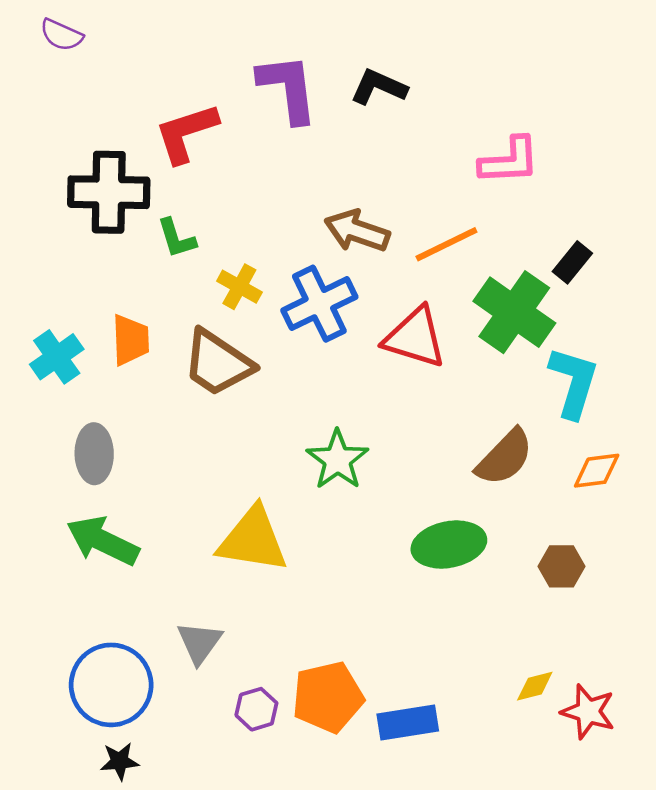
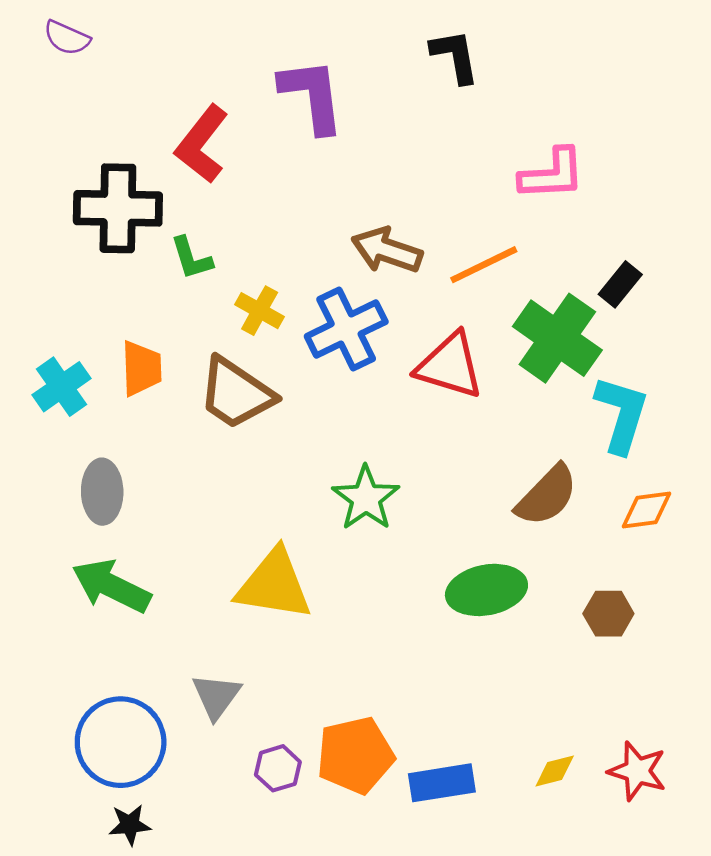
black L-shape: (379, 87) -> (455, 56), moved, turned 56
red L-shape: (186, 133) -> (202, 144), turned -34
yellow diamond: (535, 686) -> (555, 771), moved

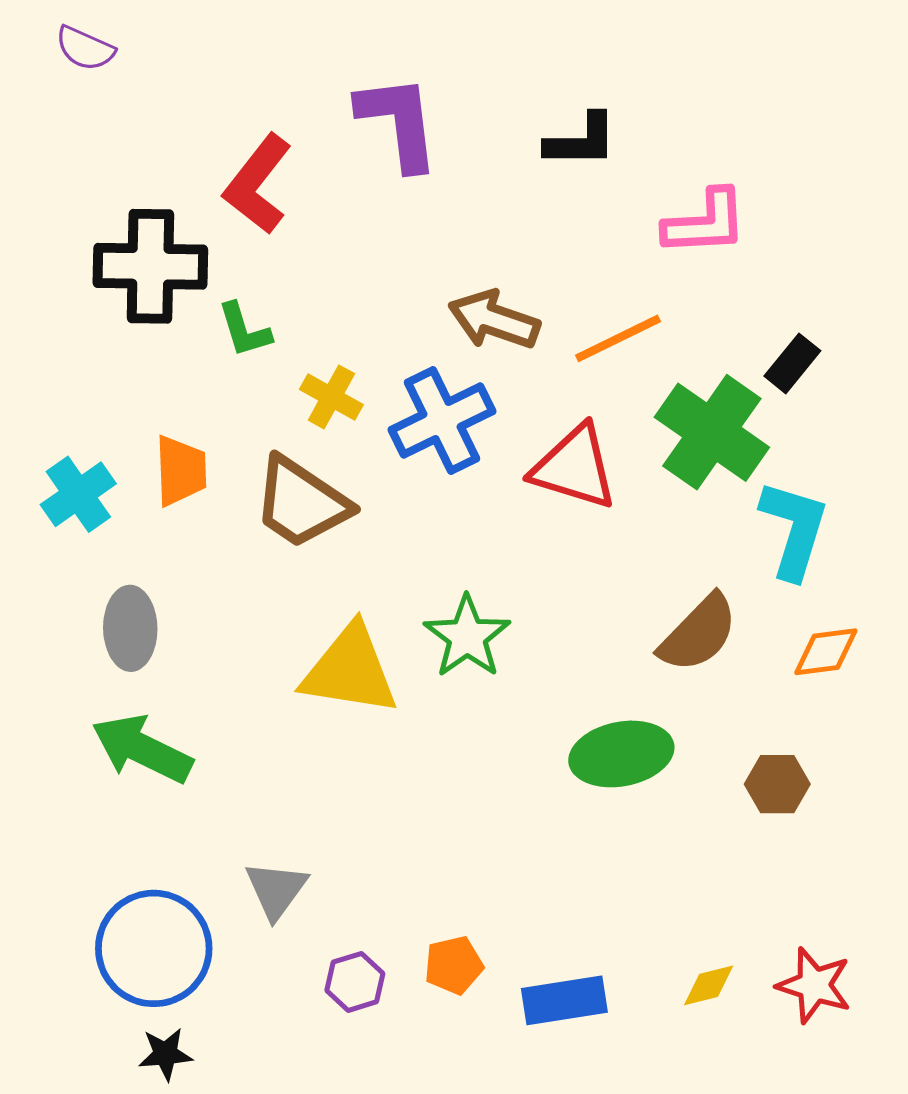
black L-shape: (455, 56) -> (581, 141), moved, turned 100
yellow triangle: (274, 585) -> (350, 670), moved
orange pentagon: (355, 755) -> (454, 965), size x0.6

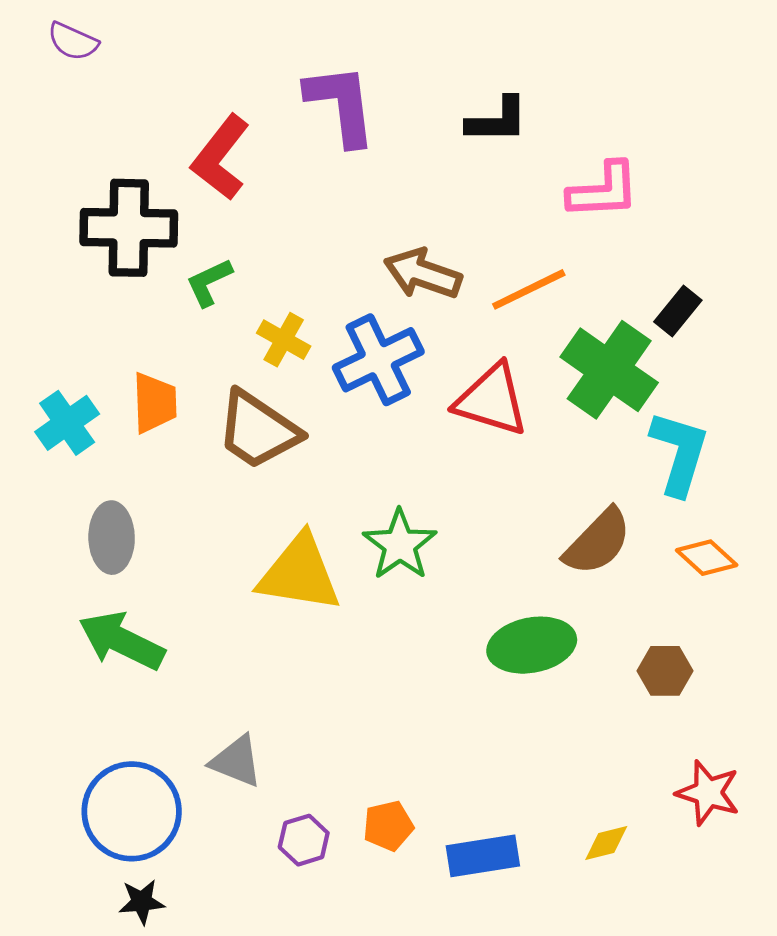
green L-shape: (244, 330) -> (209, 282), turned 82
orange diamond: (826, 652) -> (707, 558), turned 50
gray triangle: (276, 890) -> (236, 761), turned -44
red star: (814, 985) -> (708, 793), moved

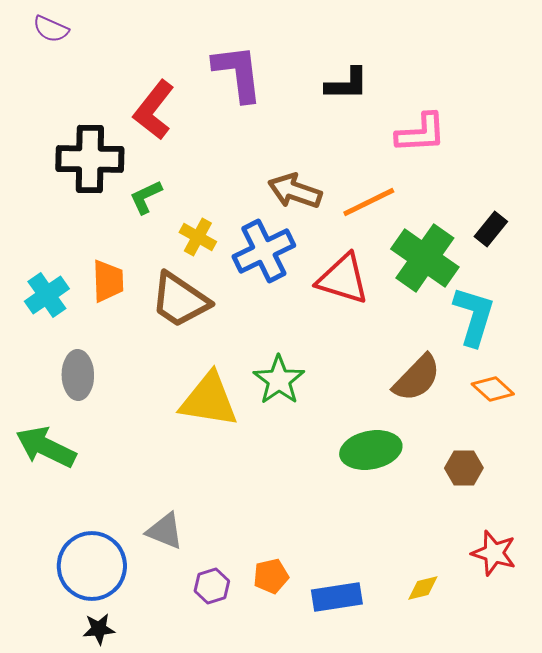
black rectangle: (678, 311) -> (491, 229), moved
green arrow: (122, 641) -> (46, 447), moved

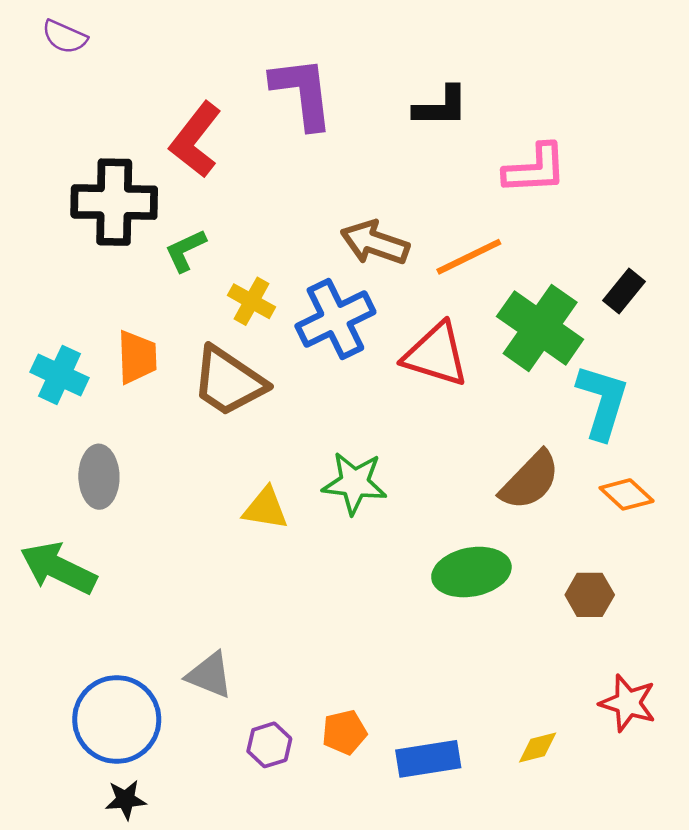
cyan cross: (47, 295) -> (60, 375), turned -30
green star: (279, 380) -> (354, 483), turned -30
yellow triangle: (209, 400) -> (265, 508), size x0.6

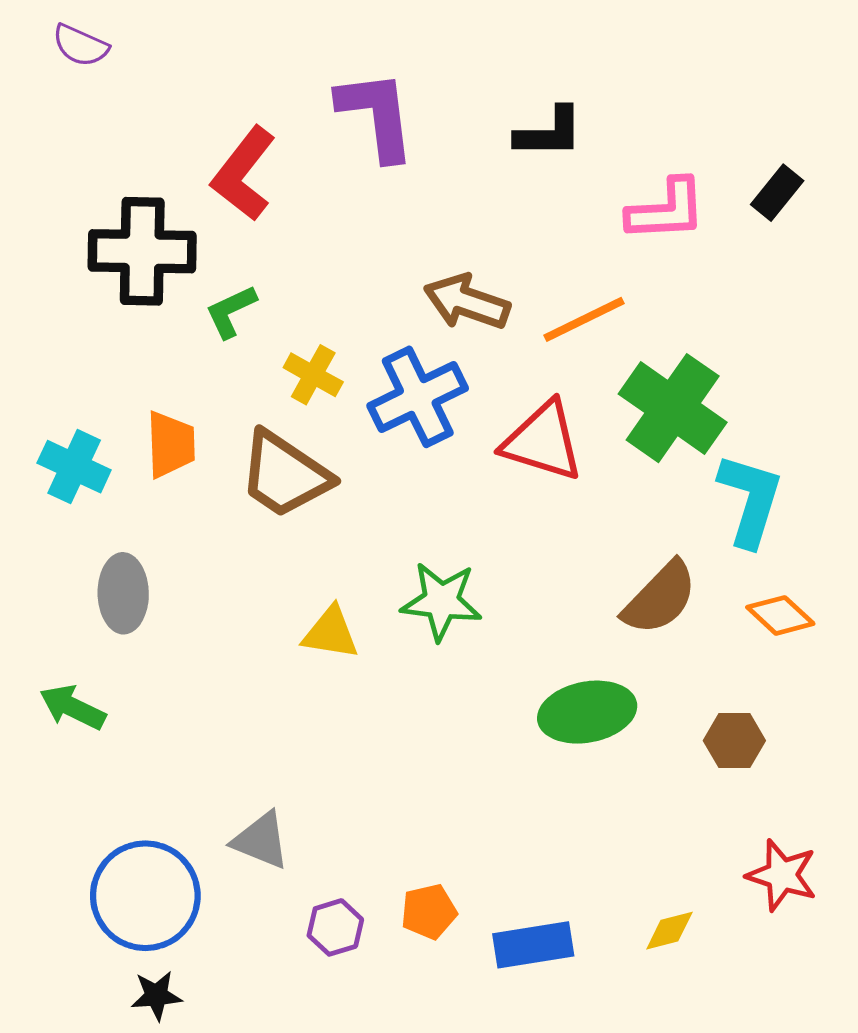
black rectangle: (624, 291) -> (777, 193), moved
green arrow: (58, 568) -> (72, 707), size x0.7

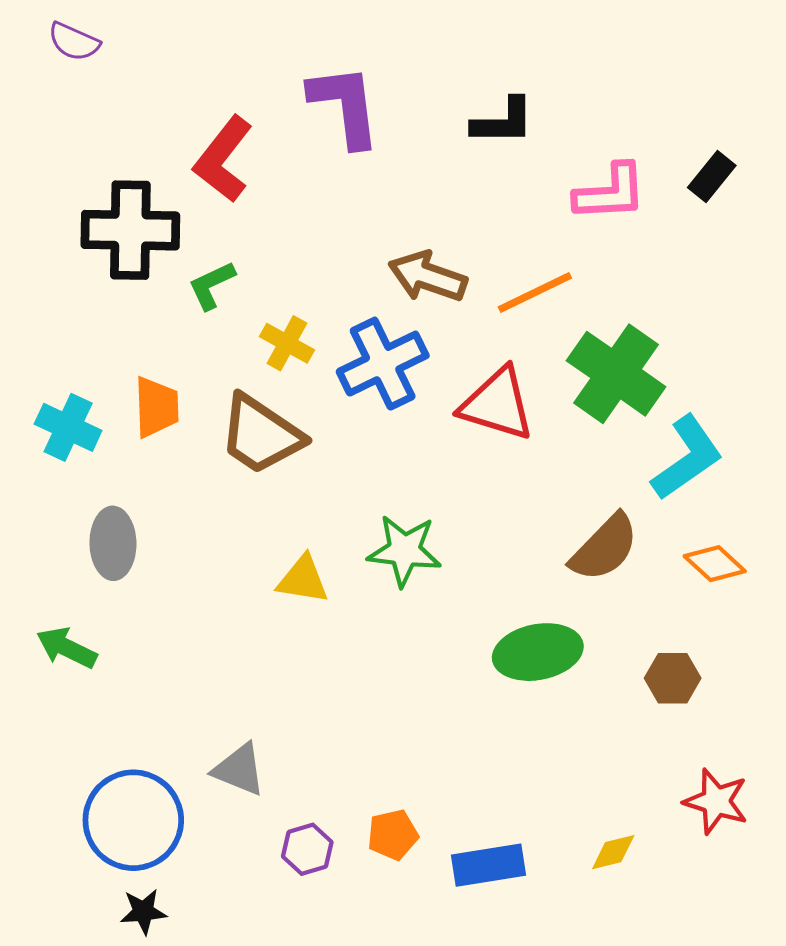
cyan L-shape: (750, 500) -> (687, 458), turned 38

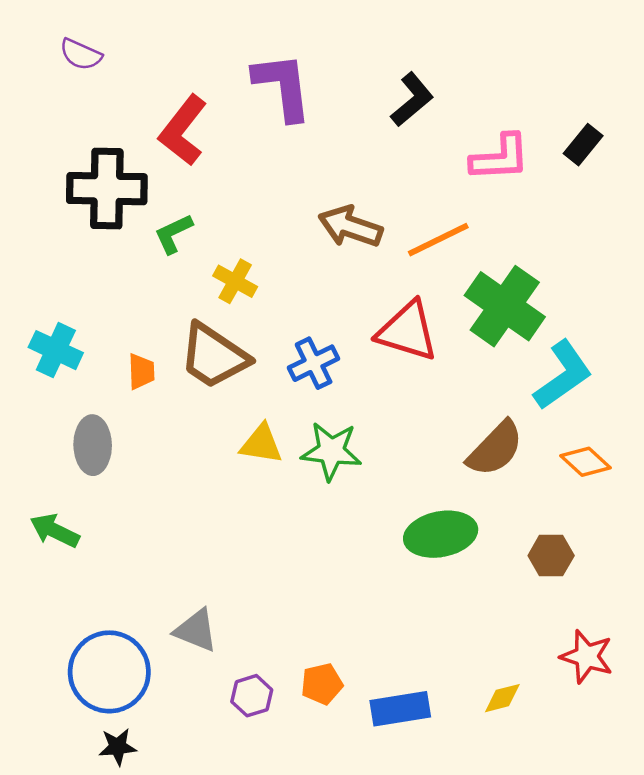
purple semicircle: (74, 42) -> (81, 54), moved
black L-shape: (503, 121) -> (412, 100), turned -40
blue cross: (383, 364) -> (314, 363), moved, size x0.7
orange trapezoid: (156, 407) -> (141, 371), moved, size x0.7
yellow triangle: (303, 580) -> (261, 444), moved

